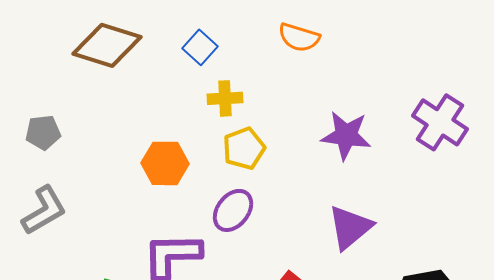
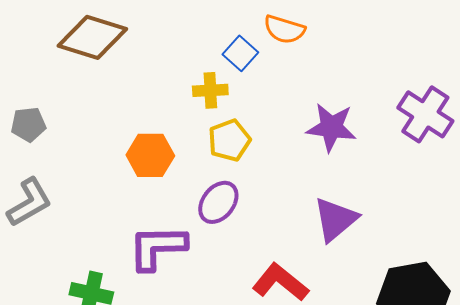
blue square: (200, 47) -> (240, 53), moved

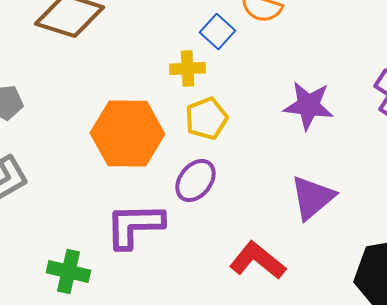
orange hexagon: (150, 155) -> (127, 134), size x1.5

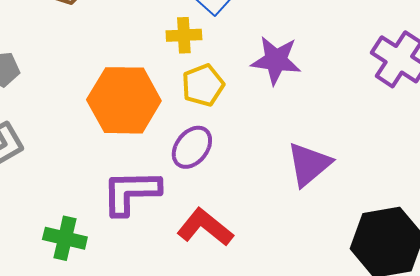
purple star: (308, 106) -> (276, 60), moved
red L-shape: (257, 260) -> (205, 227), moved

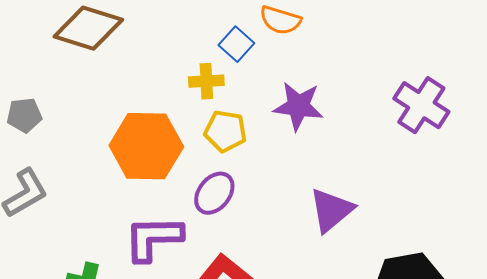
yellow pentagon: (203, 85) -> (225, 131), turned 30

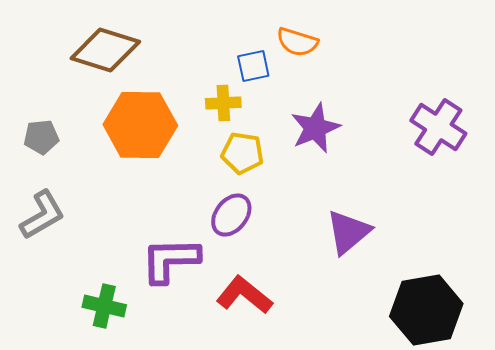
blue square: (236, 44) -> (253, 66), turned 36
purple star: (298, 106) -> (315, 128), turned -30
orange hexagon: (146, 146) -> (140, 125), moved

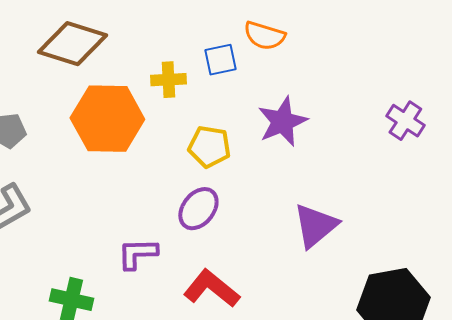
yellow cross: (223, 103) -> (168, 80), moved
purple cross: (438, 127) -> (405, 121), size x0.7
purple L-shape: (170, 260) -> (137, 254), size x0.7

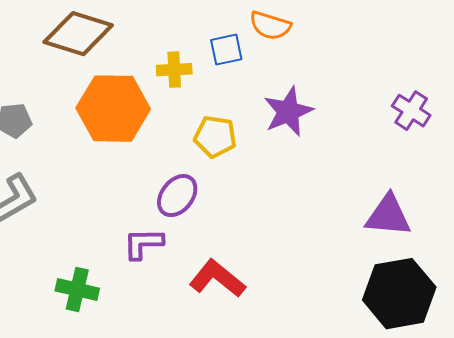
purple ellipse: (198, 209) -> (177, 196), moved
purple triangle: (315, 226) -> (388, 216), moved, turned 45

